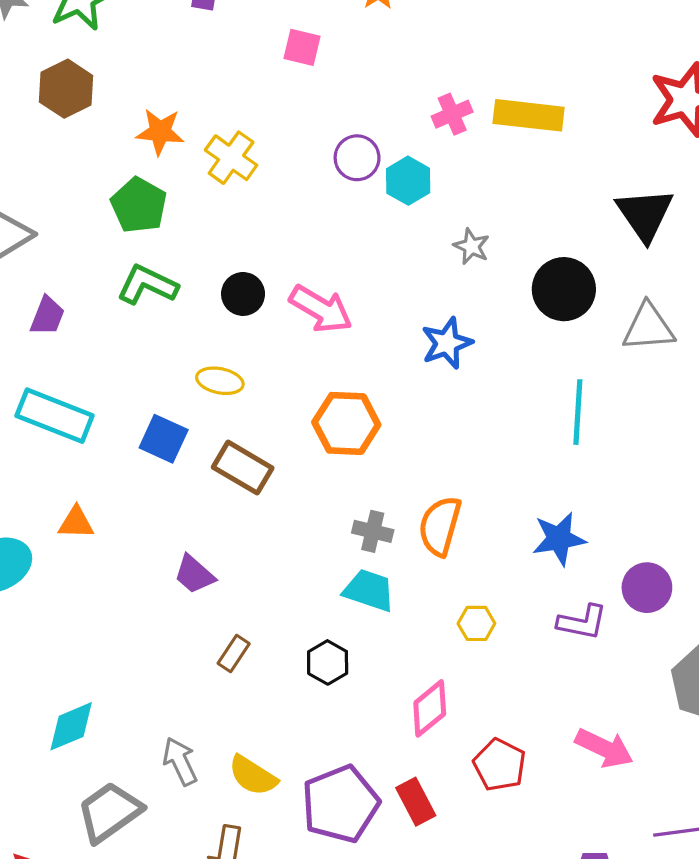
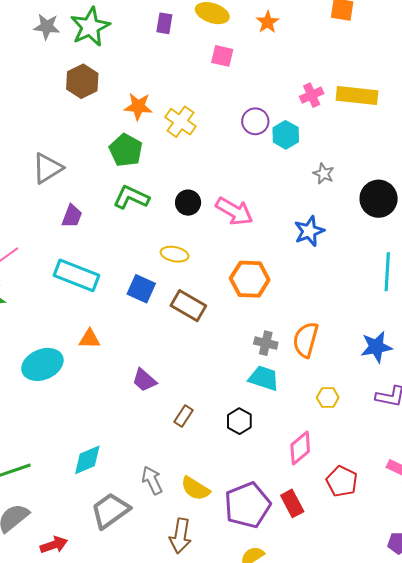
purple trapezoid: (194, 574) -> (144, 380), moved

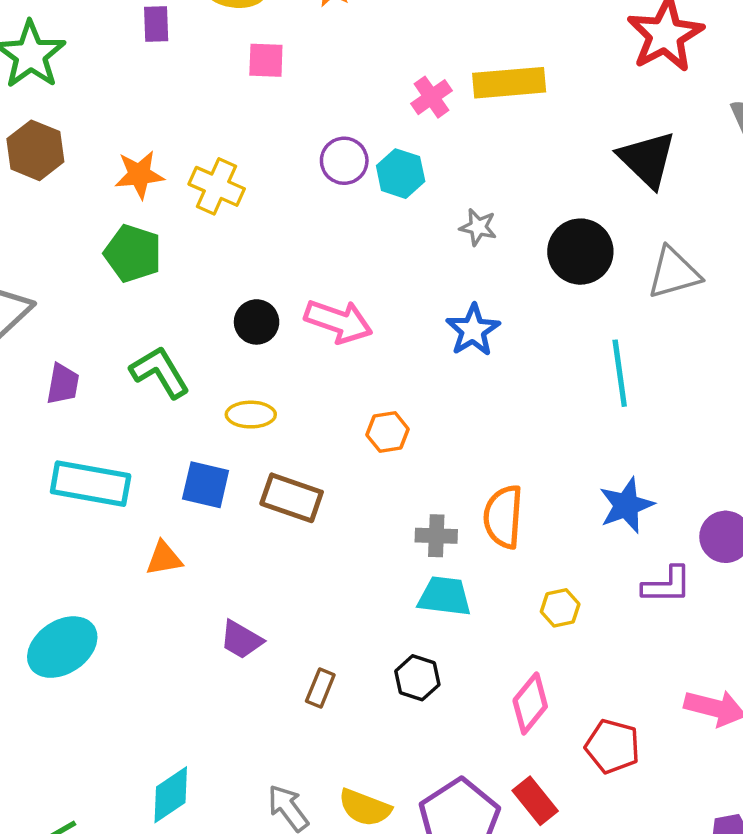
green L-shape: (131, 197) -> (160, 372), moved, turned 45
orange hexagon: (250, 279) -> (388, 432), size x0.6
orange triangle: (90, 339) -> (164, 558), moved

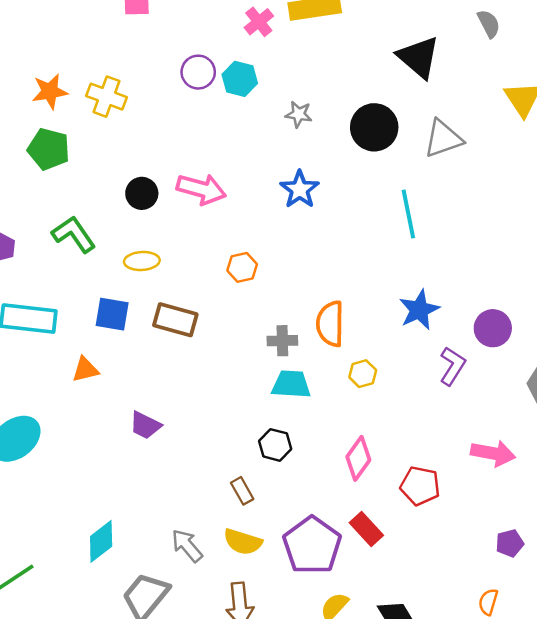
purple L-shape: (667, 585) -> (452, 366), turned -54
yellow hexagon: (560, 608) -> (363, 374), moved
brown rectangle: (320, 688) -> (242, 491), moved, turned -48

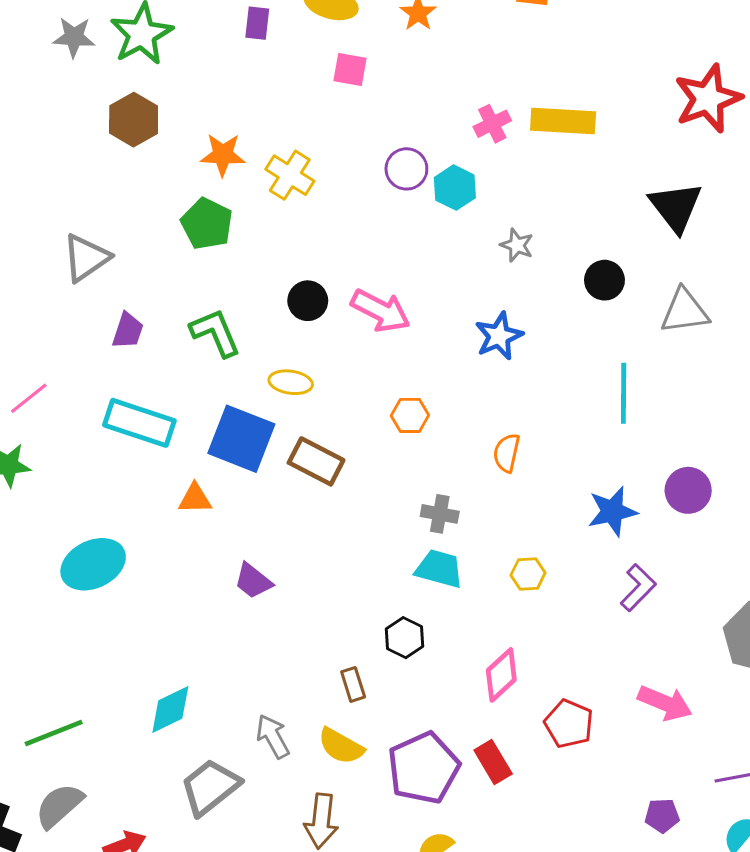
black circle: (374, 127) -> (604, 280), size x0.7
blue square: (112, 314) -> (241, 439), size x1.5
orange semicircle: (330, 324) -> (507, 453), moved, size x0.7
purple circle: (493, 328) -> (688, 490), moved

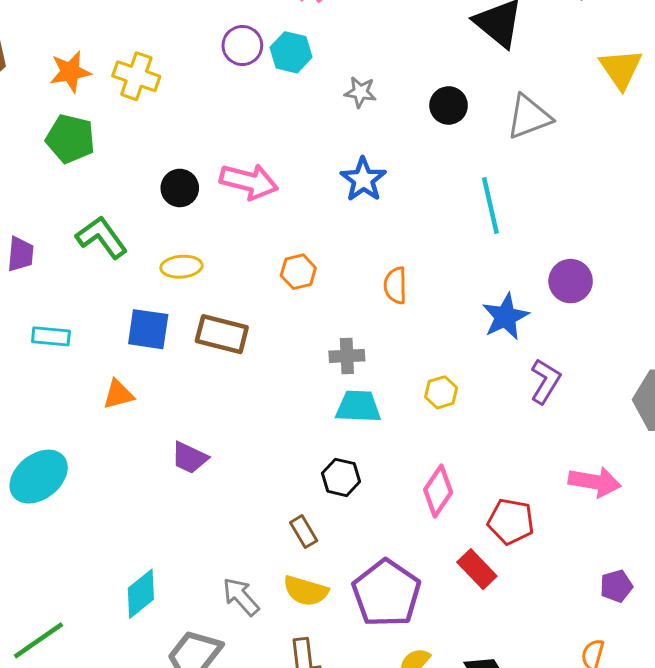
cyan rectangle: (139, 423) -> (51, 336), size x0.6
blue square: (241, 439) -> (148, 329), size x0.7
red rectangle: (493, 762) -> (477, 569), moved

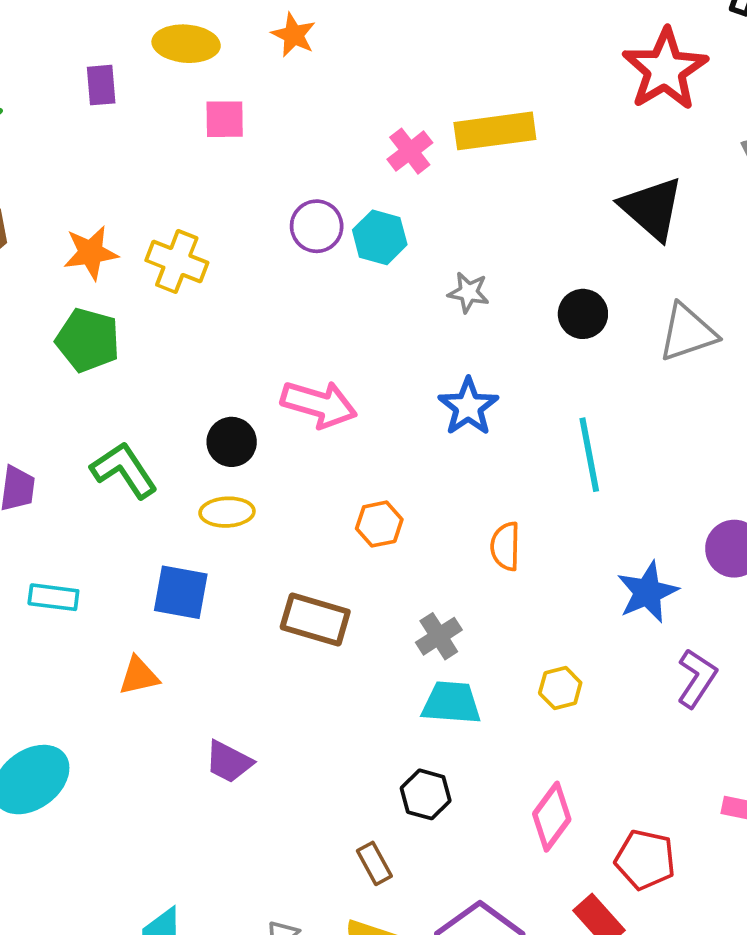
black circle: (180, 188) -> (232, 442), moved
cyan line: (490, 206) -> (589, 455), moved
brown rectangle: (222, 334) -> (315, 619), moved
gray cross: (347, 356) -> (439, 636), turned -32

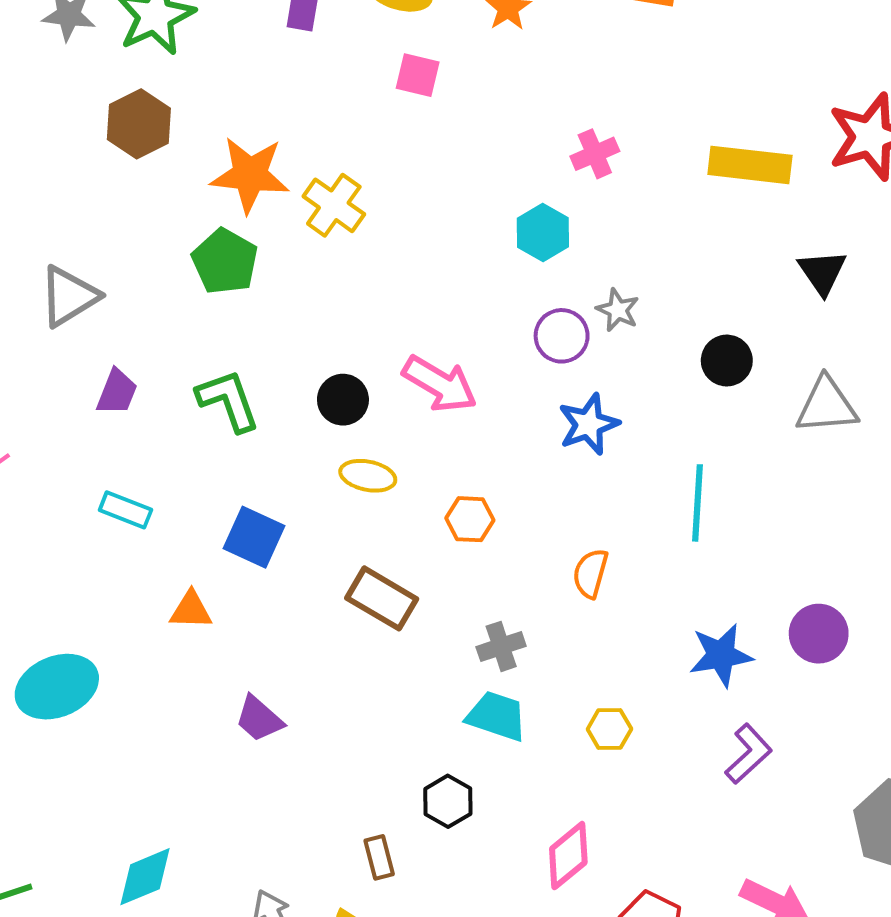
yellow rectangle: (495, 131) -> (750, 165), moved
black triangle: (652, 208) -> (822, 272), size x0.7
purple circle: (317, 226) -> (562, 336), moved
orange star: (91, 253) -> (250, 175), size x1.4
yellow ellipse: (227, 512) -> (368, 476), moved

